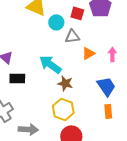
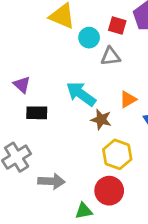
orange triangle: (88, 53) -> (128, 99), moved
yellow hexagon: (63, 109) -> (117, 154), moved

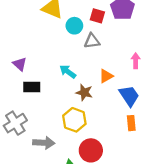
cyan arrow: (81, 94) -> (68, 72), size x0.7
yellow hexagon: (117, 154) -> (74, 120), moved

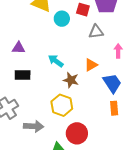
gray triangle: (92, 41) -> (96, 32), moved
purple triangle: (20, 64) -> (19, 48), moved, turned -40

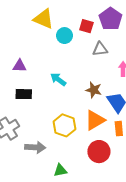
orange triangle: (91, 65) -> (95, 120), moved, size x1.5
brown star: (71, 80) -> (94, 90), moved
red circle: (77, 133) -> (99, 152), moved

